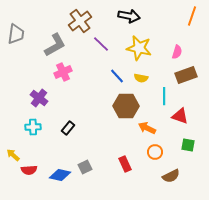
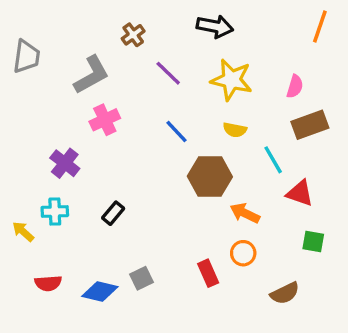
brown cross: (80, 21) -> (133, 35), size x0.6
blue line: (117, 76) -> (177, 131), moved
cyan line: (164, 96) -> (273, 160), turned -30
orange circle: (155, 152) -> (243, 253), moved
yellow arrow: (13, 155) -> (23, 232), moved

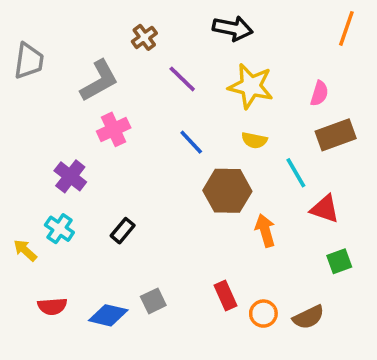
cyan cross: (55, 212) -> (59, 229), turned 36
orange arrow: (245, 213) -> (265, 231), turned 48
green square: (313, 242) -> (339, 261), turned -30
orange circle: (243, 253) -> (263, 314), moved

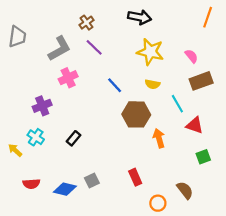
purple line: (182, 79) -> (94, 47), moved
pink semicircle: (319, 93) -> (191, 56), turned -56
purple cross: (70, 176) -> (42, 106), turned 30
orange circle: (263, 314) -> (158, 203), moved
brown semicircle: (309, 317) -> (185, 190), turned -102

